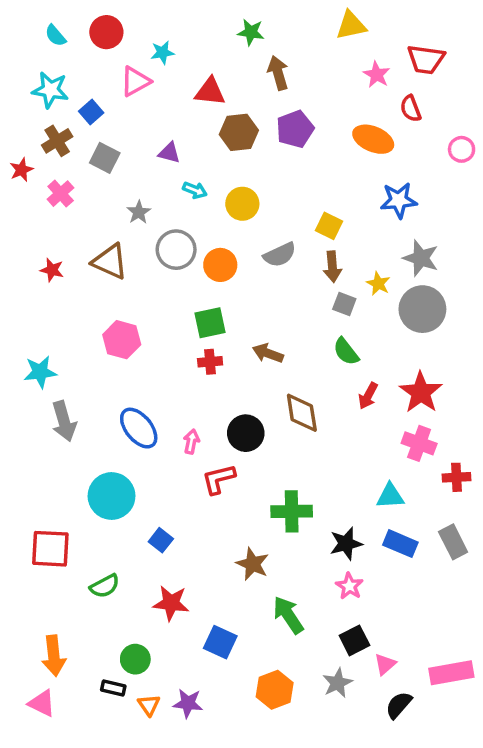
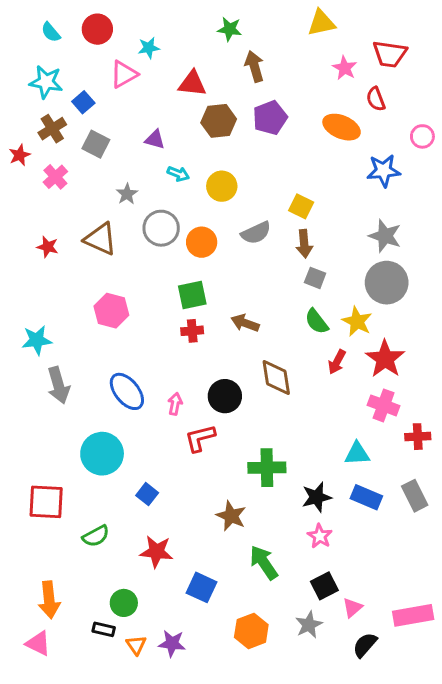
blue star: (399, 200) -> (384, 171), moved
yellow star: (378, 284) -> (357, 321), moved, size x1.4

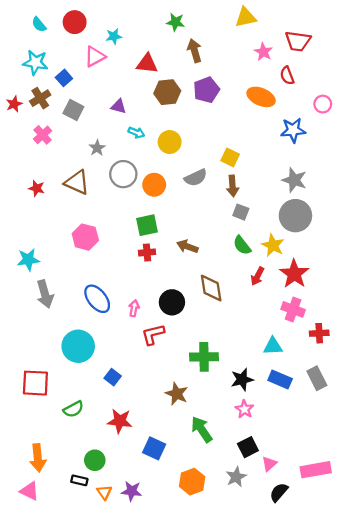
red star: (20, 155) -> (14, 104), moved

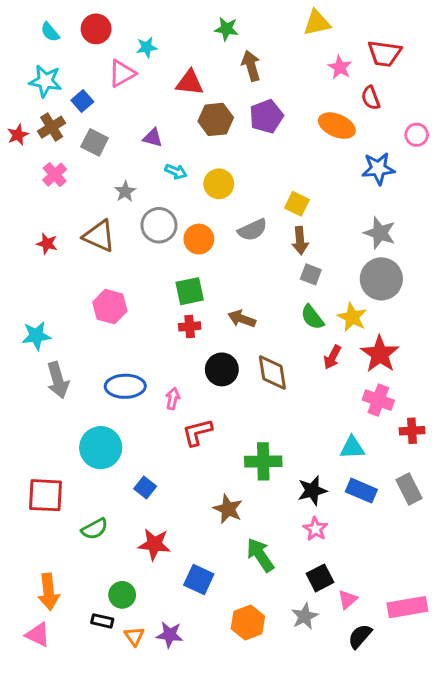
blue ellipse: (97, 299) -> (125, 386), turned -52
black circle: (172, 302) -> (222, 369), moved

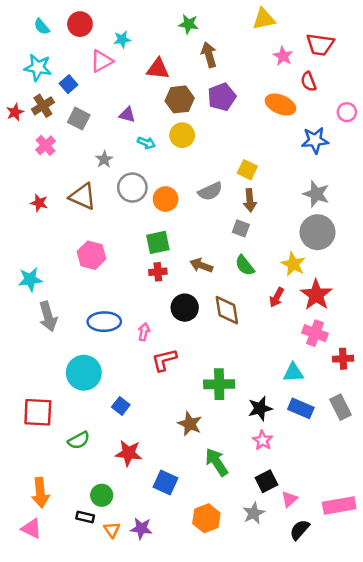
yellow circle: (219, 184) -> (182, 135), moved
gray square: (311, 274) -> (241, 228), moved
green semicircle: (312, 317) -> (245, 265), moved

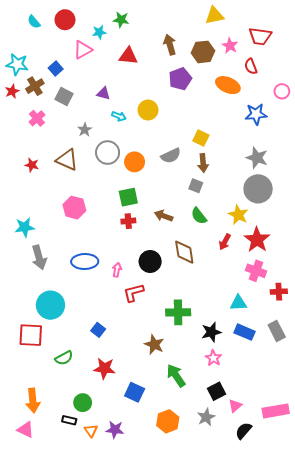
green star: (189, 24) -> (121, 20), moved
cyan star: (38, 67) -> (17, 64), moved
brown hexagon: (180, 99) -> (203, 52), moved
black circle: (185, 308) -> (150, 261), moved
cyan circle: (84, 373) -> (50, 305), moved

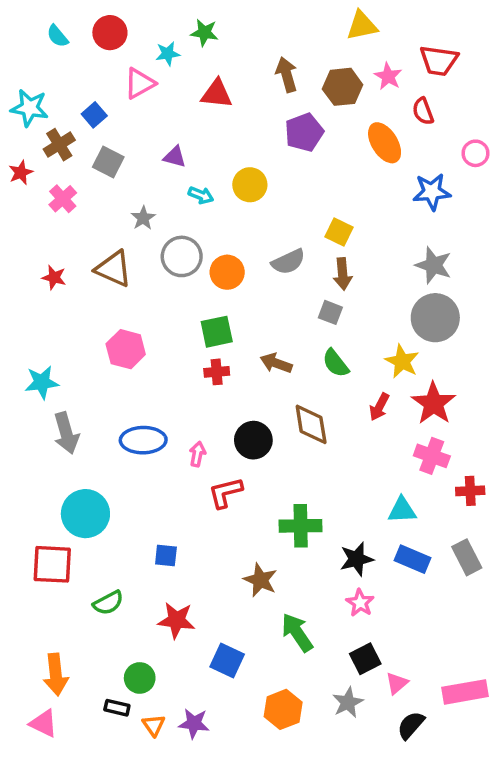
orange ellipse: (228, 85) -> (385, 143), turned 35
red star: (12, 91) -> (21, 173), moved
blue square: (98, 330) -> (166, 556), turned -32

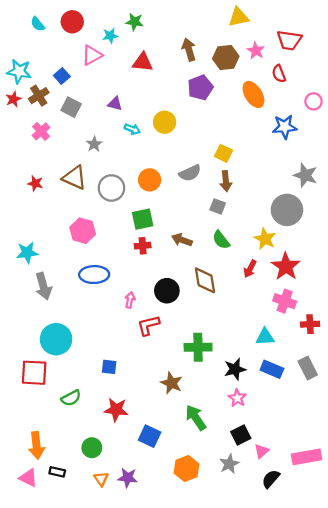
red star: (21, 173) -> (13, 99), moved
gray circle: (182, 256) -> (111, 188), moved
gray star: (434, 265) -> (305, 175), moved
blue ellipse: (143, 440) -> (94, 275), moved
black rectangle: (117, 708) -> (57, 472), moved

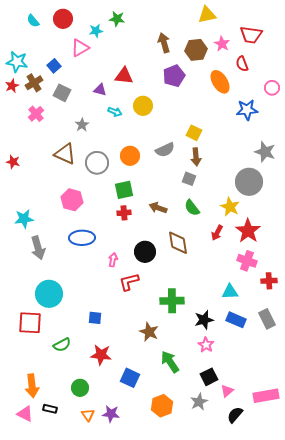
red triangle: (143, 62) -> (124, 76), moved
red star: (35, 183) -> (13, 162), moved

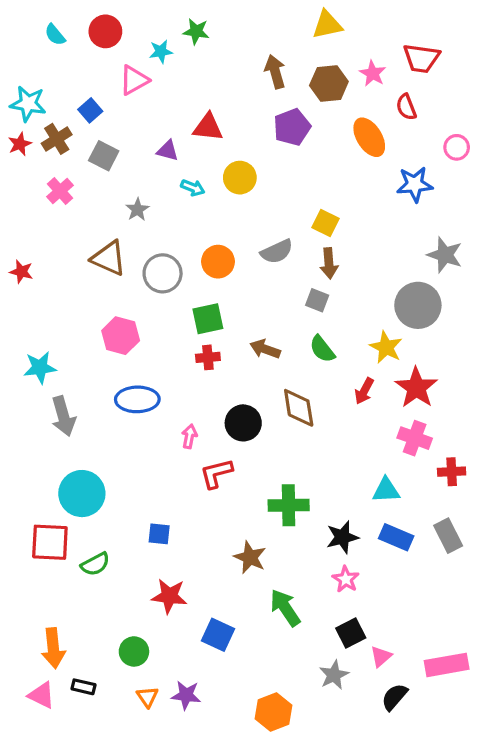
yellow triangle: (207, 15) -> (327, 25), moved
green semicircle: (62, 345) -> (95, 564), moved
orange hexagon: (162, 406) -> (273, 712), moved

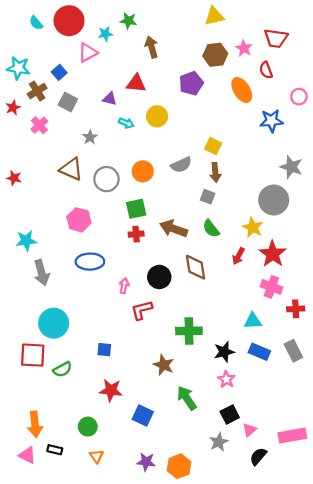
red circle: (105, 31) -> (69, 21), size x1.4
brown arrow: (275, 72) -> (152, 47), moved
red star: (20, 144) -> (13, 108), moved
brown arrow: (265, 349) -> (174, 229), size x1.4
purple star: (186, 695) -> (146, 462), moved

